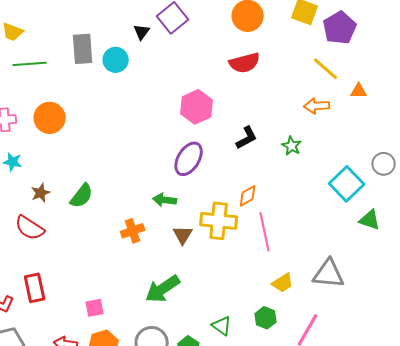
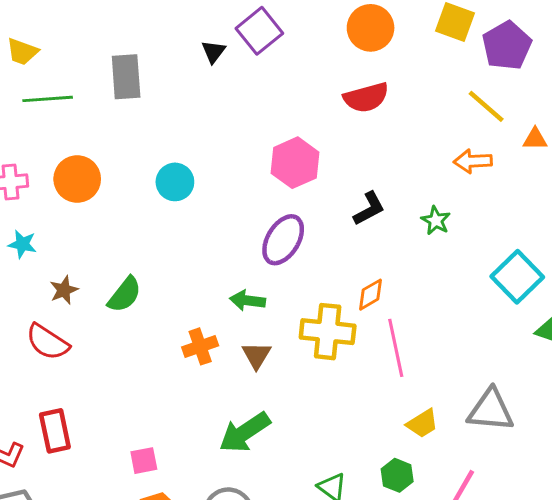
cyan circle: (116, 60) -> (175, 182), moved
brown triangle: (183, 235) -> (256, 355), moved

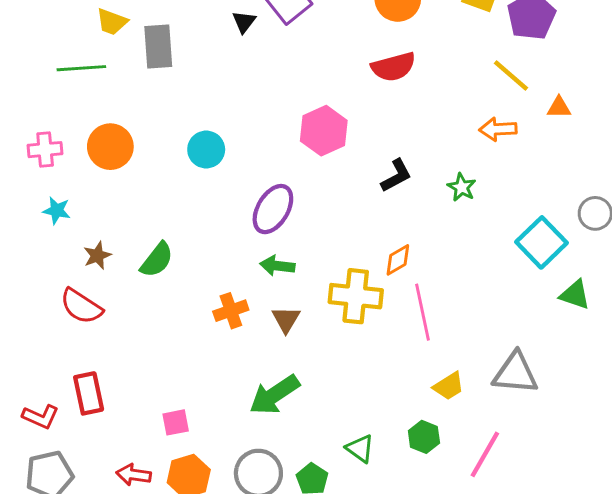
yellow trapezoid: (22, 52) -> (112, 22), moved
purple ellipse: (283, 240) -> (273, 209), moved

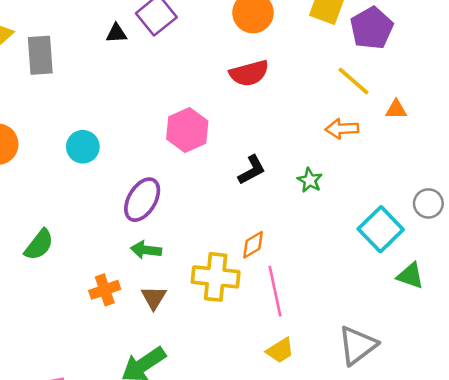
black triangle: (244, 22) -> (116, 33), turned 50
gray triangle: (515, 373) -> (357, 345), turned -42
yellow trapezoid: (449, 386) -> (280, 350), moved

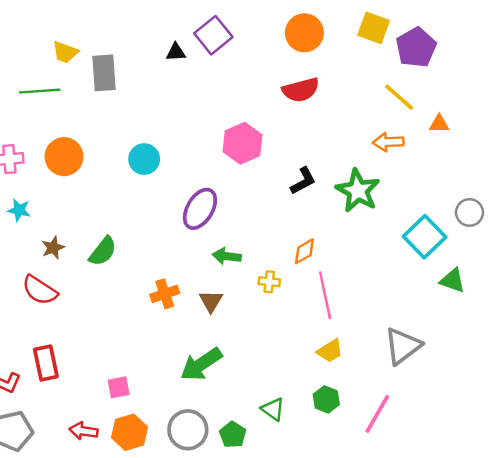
green star: (310, 180) -> (358, 191), size x1.8
green arrow: (146, 250) -> (227, 256), moved
yellow cross: (216, 277) -> (269, 282), size x0.5

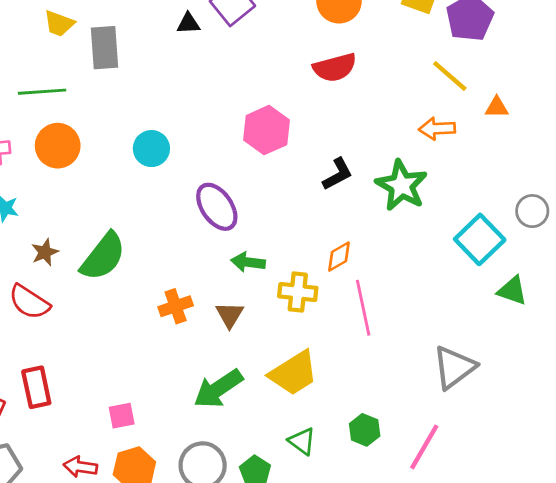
green line: (40, 91) -> (42, 92), moved
purple ellipse: (200, 209) -> (217, 207), turned -66
green semicircle: (103, 251) -> (103, 257), size x1.4
yellow cross: (269, 282) -> (298, 292), size x1.5
yellow trapezoid: (330, 351) -> (294, 373), moved, size x1.6

